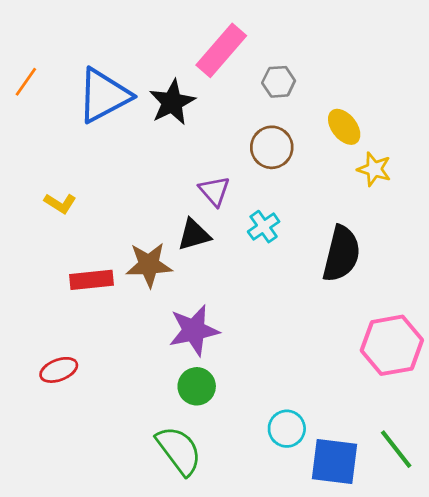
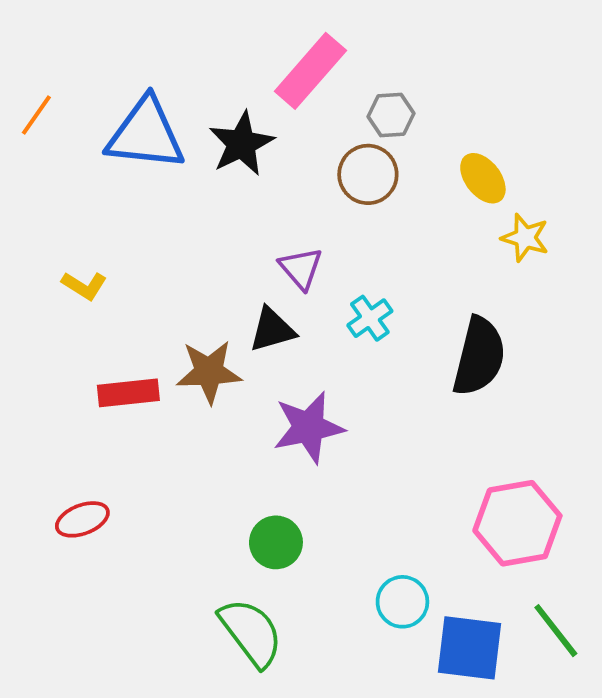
blue triangle: (104, 95) -> (146, 134), turned 34
brown circle: (272, 147) -> (368, 174), moved
purple star: (194, 330) -> (309, 427), moved
pink hexagon: (392, 345) -> (517, 523), moved

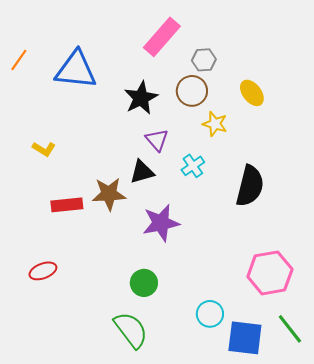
black star: (241, 144) -> (141, 98), moved
yellow star: (525, 238) -> (215, 124), moved

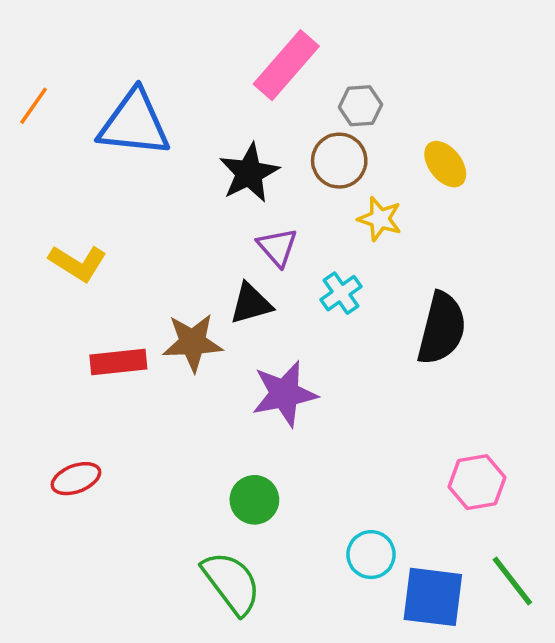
yellow L-shape: (44, 149) -> (78, 263), size x1.4
pink hexagon: (270, 273) -> (477, 482), size x0.7

